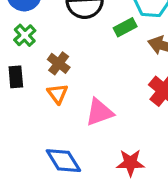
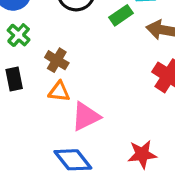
orange triangle: (58, 94) -> (59, 92), turned -40
pink triangle: (99, 112) -> (86, 116), moved

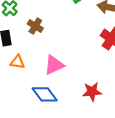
orange triangle: (59, 92) -> (17, 62), moved

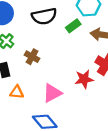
red star: (92, 92) -> (84, 79), moved

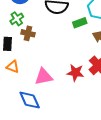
brown cross: (32, 57) -> (28, 33), moved, turned -32

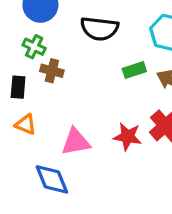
green cross: (17, 19) -> (34, 47), turned -32
green rectangle: (80, 23) -> (134, 70), moved

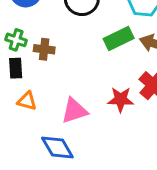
green cross: (34, 47) -> (16, 40), moved
green rectangle: (134, 70) -> (119, 39), size x1.4

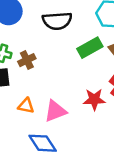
brown cross: (44, 49) -> (27, 60), turned -30
orange triangle: (27, 101) -> (26, 106), moved

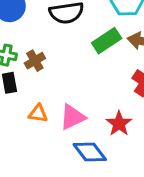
red star: (94, 99) -> (119, 124), moved, turned -30
blue diamond: (43, 143) -> (90, 152), moved

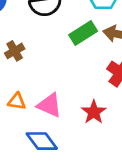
pink triangle: (72, 117) -> (49, 105), turned 48
blue diamond: (90, 152) -> (42, 141), moved

